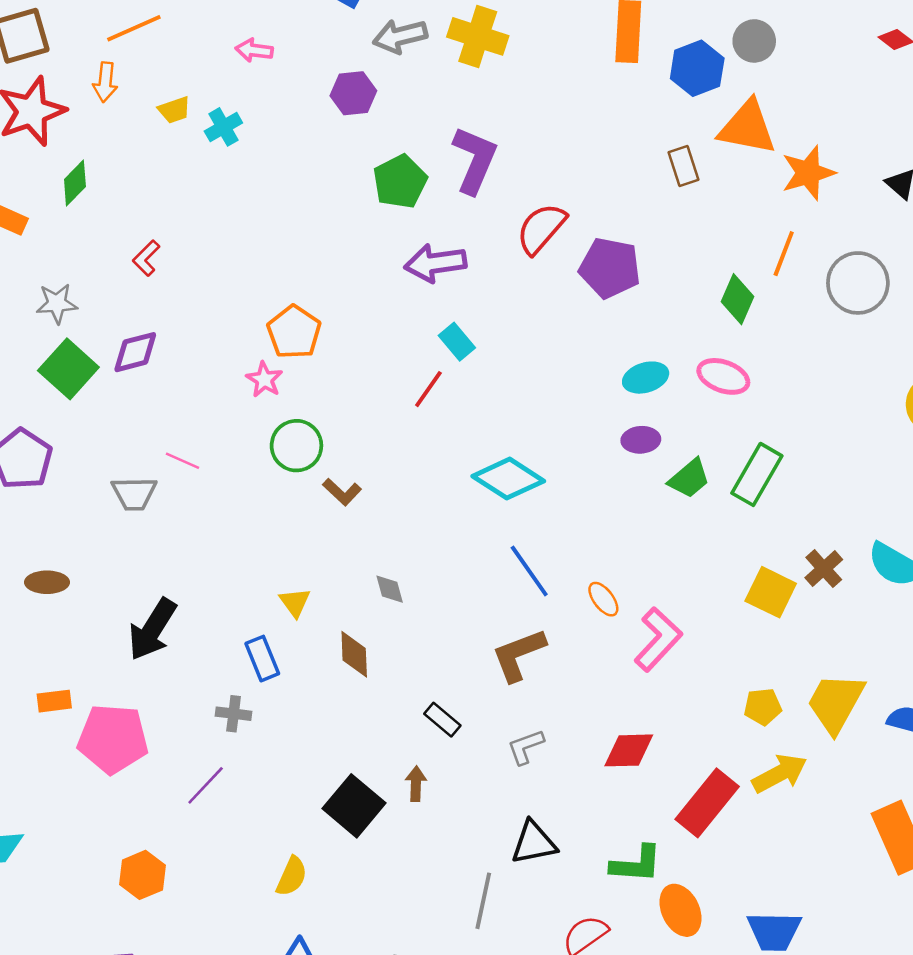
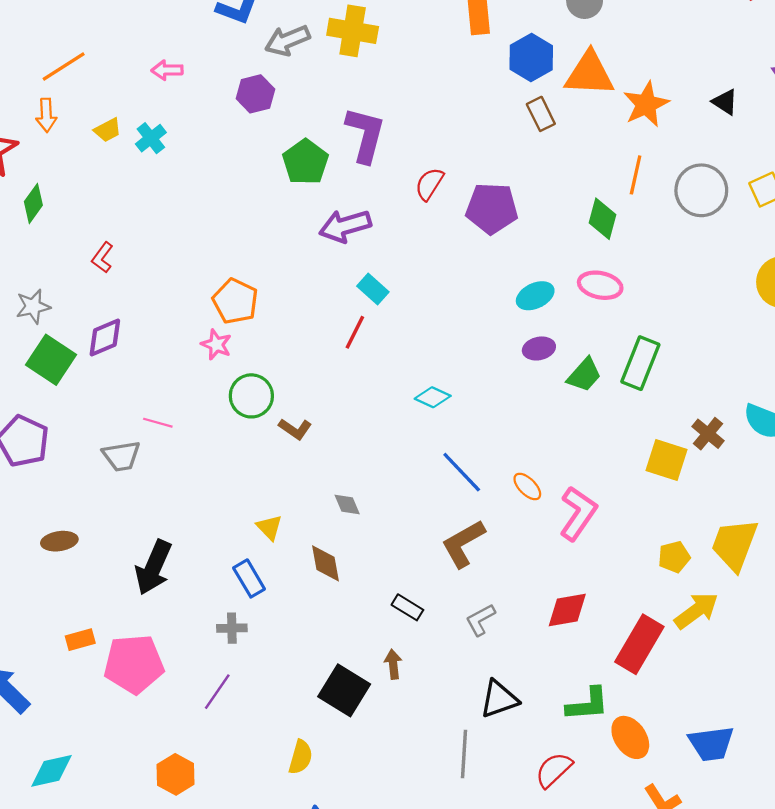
blue hexagon: (697, 68) -> (531, 58), moved
red semicircle: (541, 229) -> (429, 184), size x0.7
cyan diamond: (508, 479) -> (433, 397), size x0.6

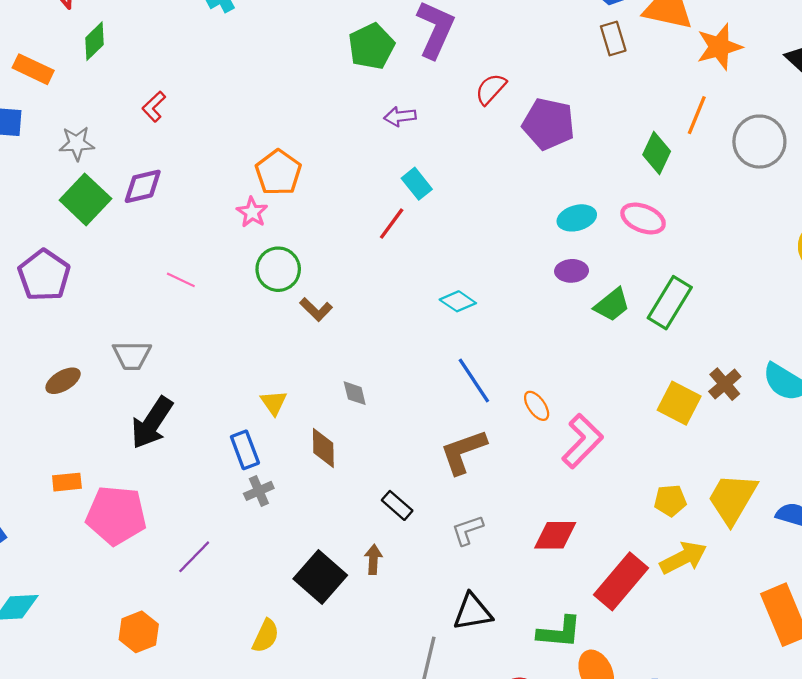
purple arrow: (345, 226) -> (400, 116), size x0.6
gray trapezoid: (121, 456) -> (132, 355), moved
brown ellipse: (59, 541) -> (63, 381), turned -32
gray cross: (232, 628) -> (259, 491), moved, turned -32

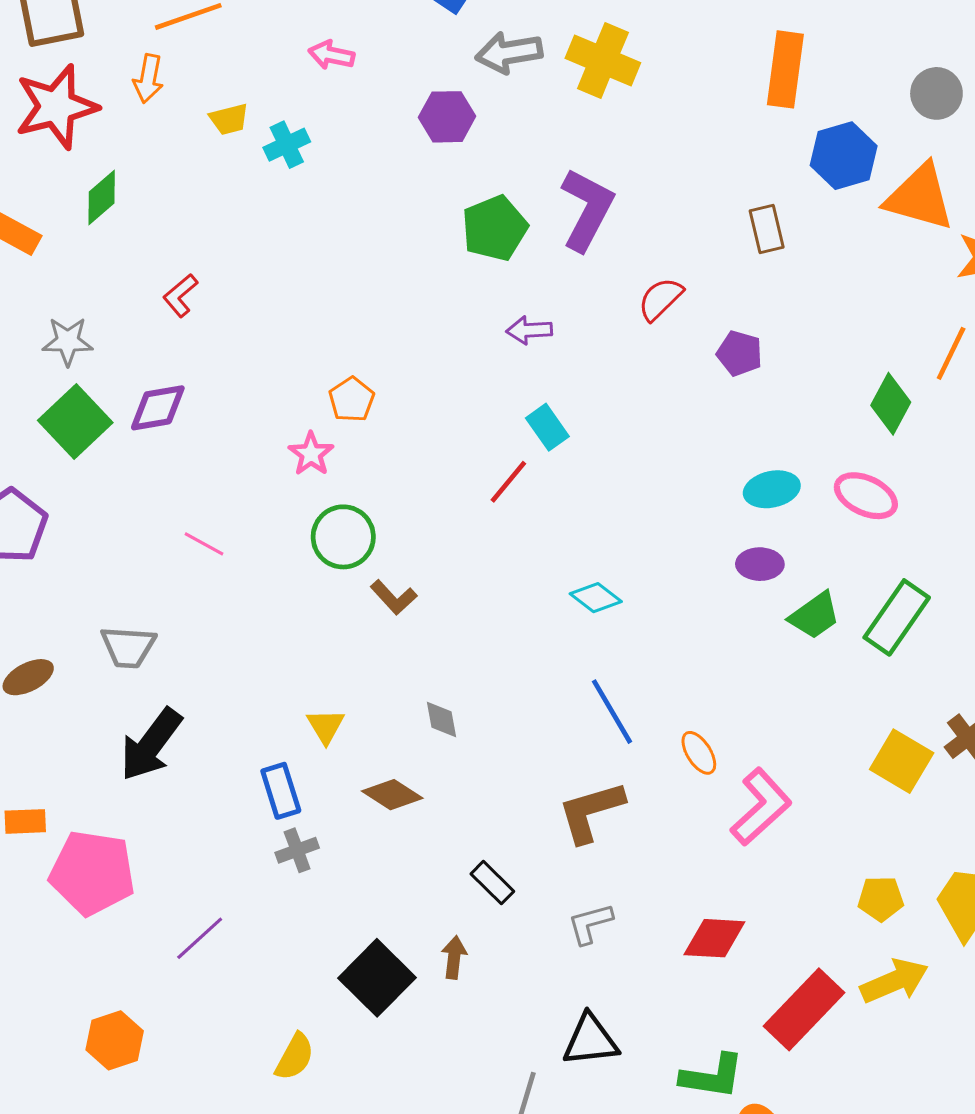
brown rectangle: (613, 39) -> (767, 229), moved
purple pentagon: (548, 124) -> (740, 353), size x0.6
orange pentagon: (278, 172) -> (352, 399), size x0.7
brown diamond: (323, 448) -> (392, 795), turned -60

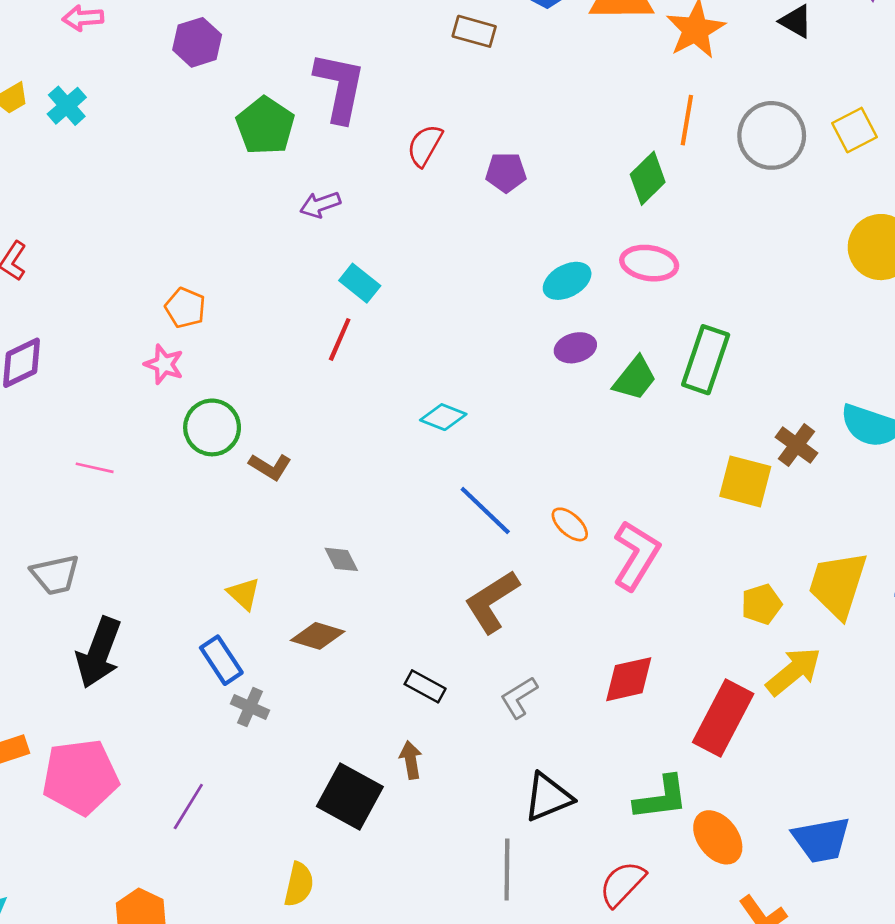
brown rectangle: (767, 229) -> (474, 31), moved, turned -45
green diamond: (891, 404) -> (648, 178), turned 33
gray cross: (297, 850) -> (250, 707), turned -30

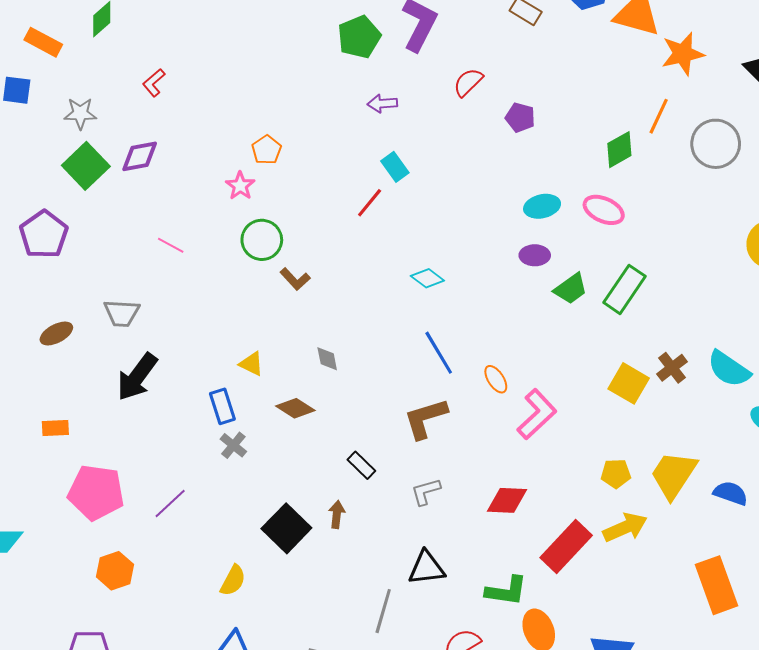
yellow triangle: (244, 594) -> (251, 364), turned -32
pink pentagon: (80, 777) -> (96, 492), moved

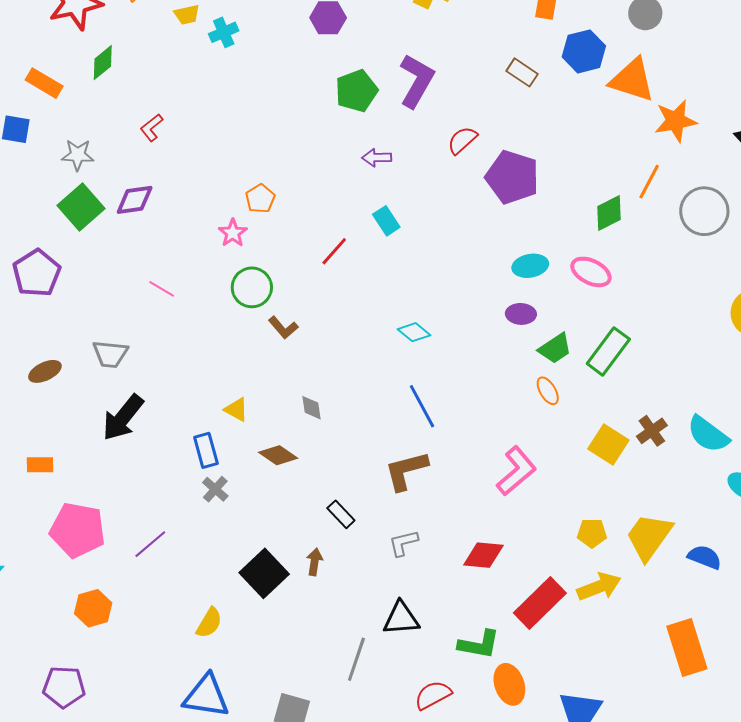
purple pentagon: (520, 117) -> (512, 177), size x1.8
red line: (370, 203) -> (334, 251), moved
orange ellipse: (496, 379) -> (548, 391), moved

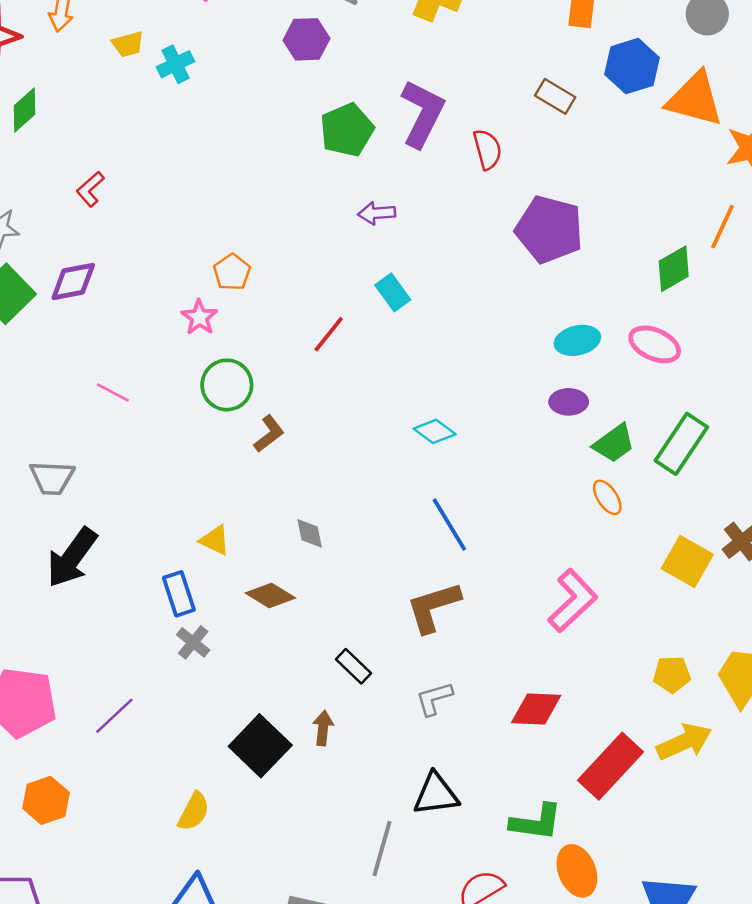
red semicircle: (462, 140) -> (487, 149), moved, turned 120
brown L-shape: (283, 328) -> (269, 434), turned -84

